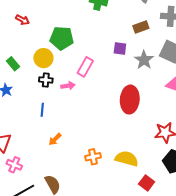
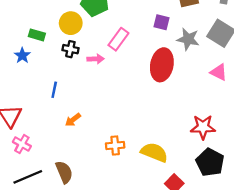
gray star: (144, 60) -> (188, 39), turned -30
green rectangle: (13, 64) -> (37, 35), moved, turned -40
red ellipse: (130, 100) -> (162, 65), moved
blue line: (42, 110) -> (54, 90), moved

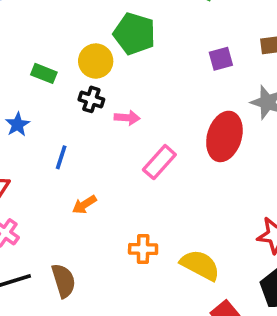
purple square: (162, 22) -> (221, 59), moved, turned -35
pink rectangle: (118, 39) -> (159, 162), moved
blue star: (22, 56) -> (18, 124), moved

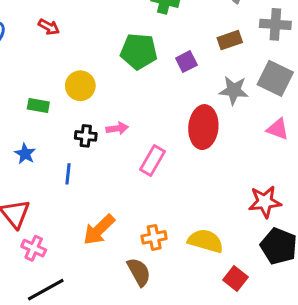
green pentagon: (134, 34) -> (139, 51), moved
black cross: (91, 99) -> (86, 136), moved
orange arrow: (84, 205) -> (99, 230), moved, size x1.6
brown semicircle: (63, 281) -> (139, 272), moved

